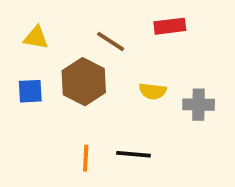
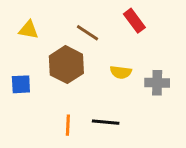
red rectangle: (170, 26) -> (134, 21), turned 60
blue square: (30, 91) -> (21, 84), moved

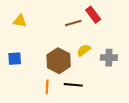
brown line: (88, 33) -> (73, 23), moved, turned -49
brown hexagon: (66, 65) -> (59, 61), moved
yellow semicircle: (121, 72) -> (84, 50), turned 136

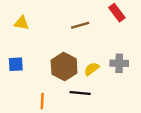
red rectangle: (93, 15) -> (117, 13), moved
yellow semicircle: (84, 50) -> (92, 69), moved
orange line: (47, 87) -> (42, 101), moved

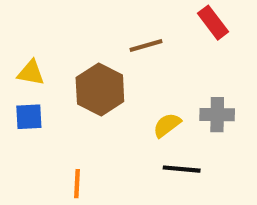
yellow triangle: (22, 23) -> (31, 73), moved
brown hexagon: (64, 67) -> (100, 90), moved
black line: (80, 93) -> (182, 169), moved

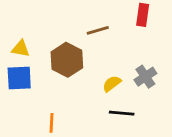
red rectangle: (213, 23) -> (143, 15), turned 45
gray cross: (217, 115) -> (145, 77), turned -35
blue square: (29, 117) -> (19, 78), size x1.4

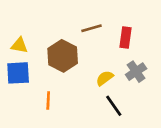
red rectangle: (143, 15) -> (126, 38), moved
black line: (122, 113) -> (114, 106), turned 50
orange line: (51, 123) -> (48, 100), moved

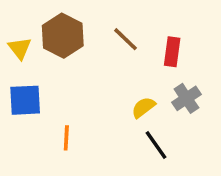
brown line: (91, 28) -> (126, 39), turned 60
yellow triangle: (19, 45) -> (20, 48), moved, turned 42
brown hexagon: (63, 56) -> (63, 36), moved

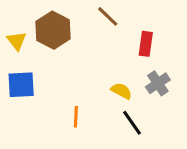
brown line: (126, 39) -> (108, 16), moved
yellow semicircle: (143, 107) -> (121, 91), turned 65
orange line: (66, 138) -> (76, 117), moved

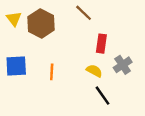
yellow triangle: (17, 41) -> (14, 19), moved
red rectangle: (146, 44) -> (101, 44), moved
orange line: (76, 117) -> (52, 72), moved

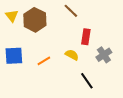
yellow semicircle: (94, 71) -> (72, 55), moved
orange line: (52, 72) -> (44, 61), turned 56

